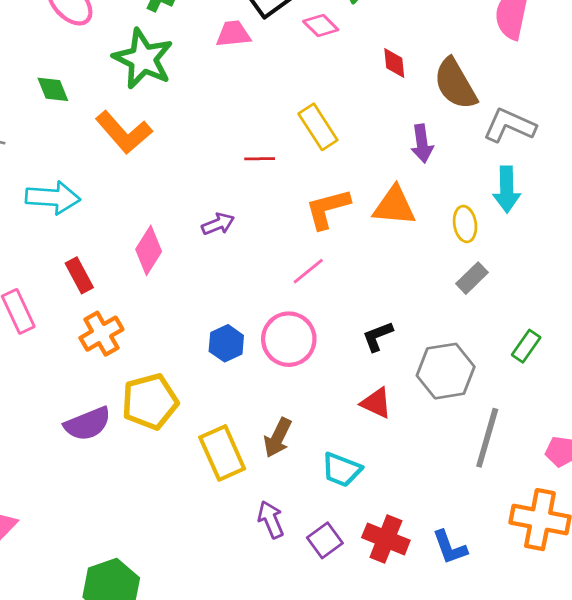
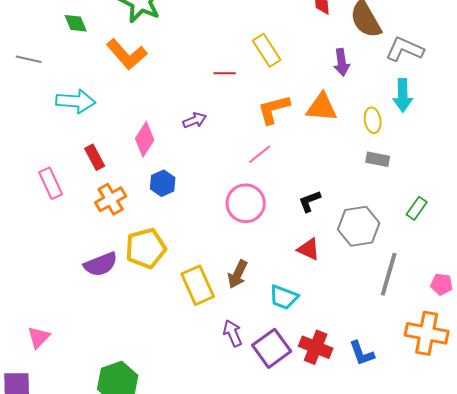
gray rectangle: (472, 278) -> (378, 159), turned 55
blue hexagon: (226, 343) -> (163, 183), moved
purple square: (325, 540) -> (272, 348), size x1.5

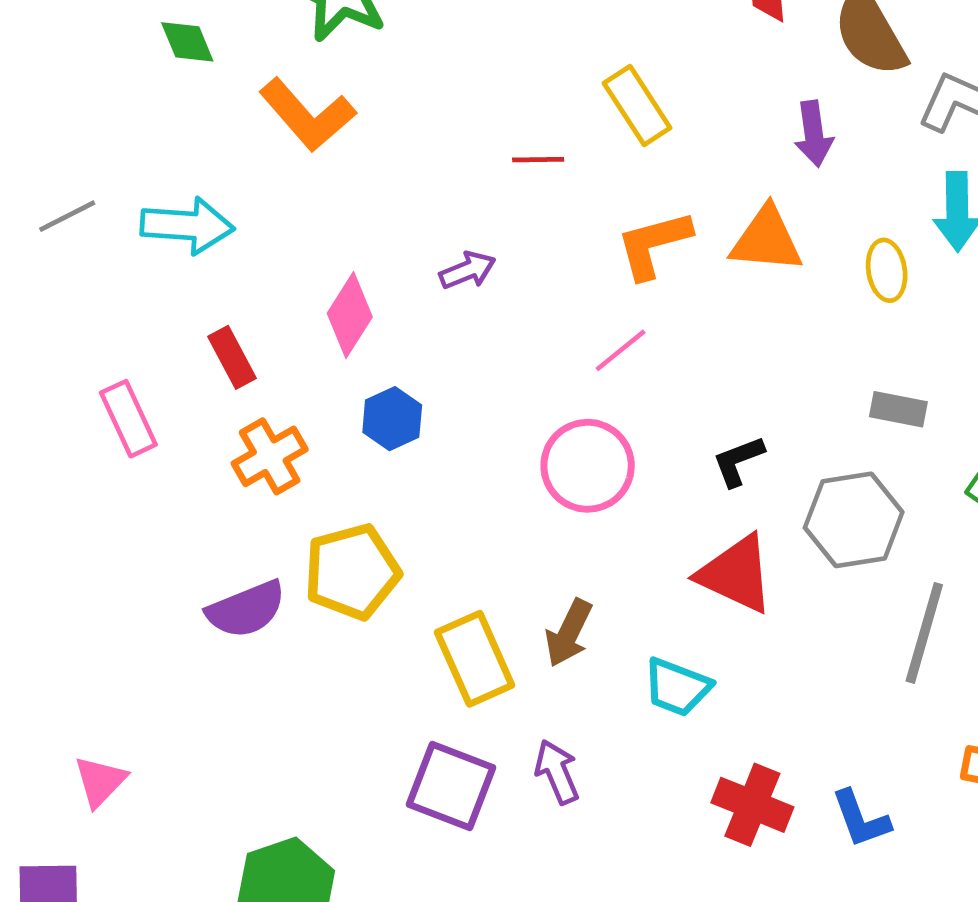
gray line: (29, 59) -> (67, 216), moved, turned -40
gray rectangle: (378, 159) -> (898, 409), moved
red triangle: (309, 249) -> (736, 574), size x1.5
purple square: (272, 348) -> (451, 786), moved, turned -33

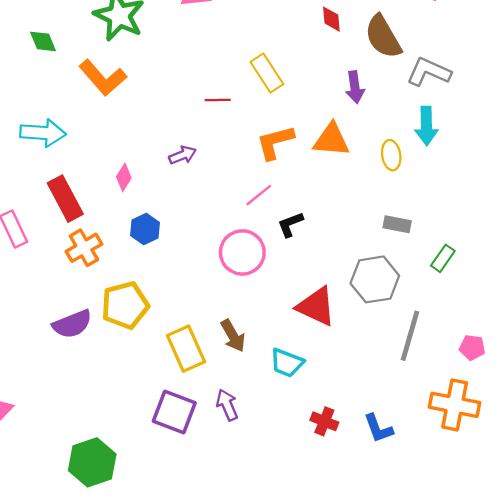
pink diamond: (350, 315) -> (124, 177), size x0.7
red rectangle: (232, 357) -> (65, 199), size x1.5
black L-shape: (738, 461) -> (290, 224), moved
brown arrow: (569, 633) -> (233, 336), turned -56
red cross: (752, 805) -> (324, 421), size x0.7

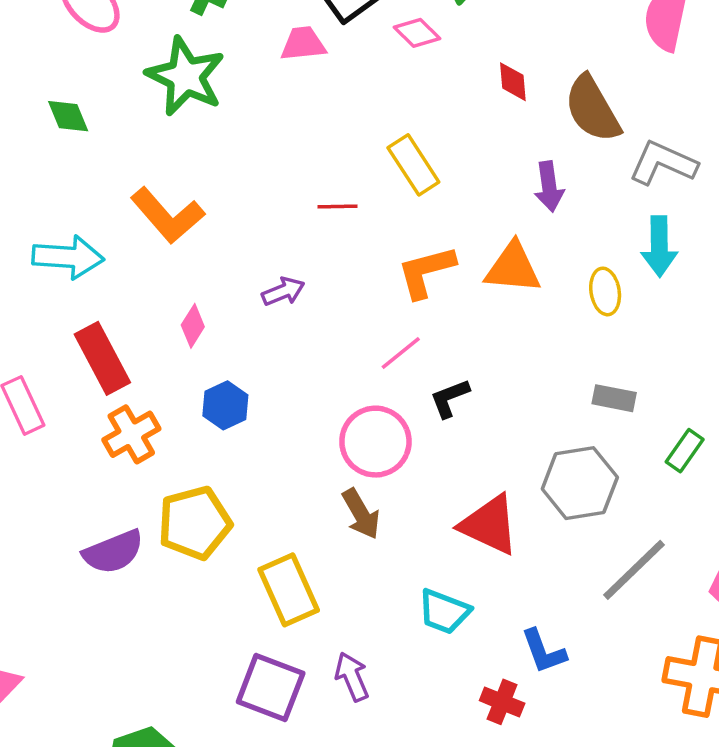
orange L-shape: (103, 78) -> (168, 216), moved
brown arrow: (233, 336) -> (361, 514), moved
gray line: (410, 336) -> (634, 570), turned 30
blue L-shape: (378, 428) -> (544, 651), moved

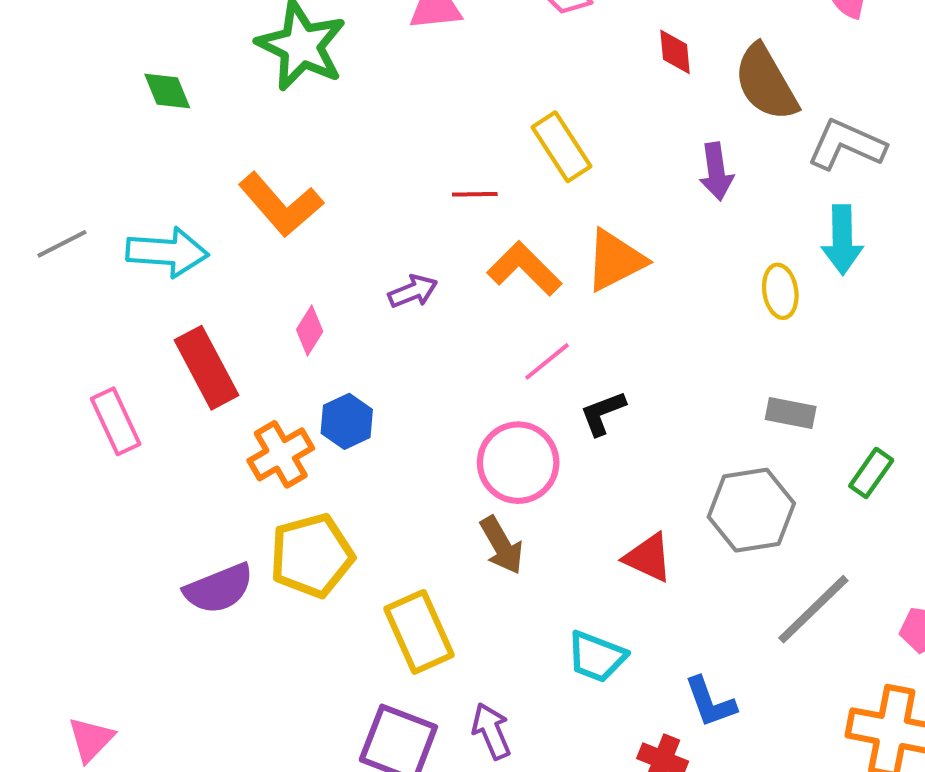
orange triangle: (513, 268) -> (615, 260), moved, turned -32
orange L-shape: (426, 272) -> (524, 269), moved, turned 60
orange cross: (131, 434) -> (281, 454), moved
red triangle: (489, 525) -> (648, 558), size x0.7

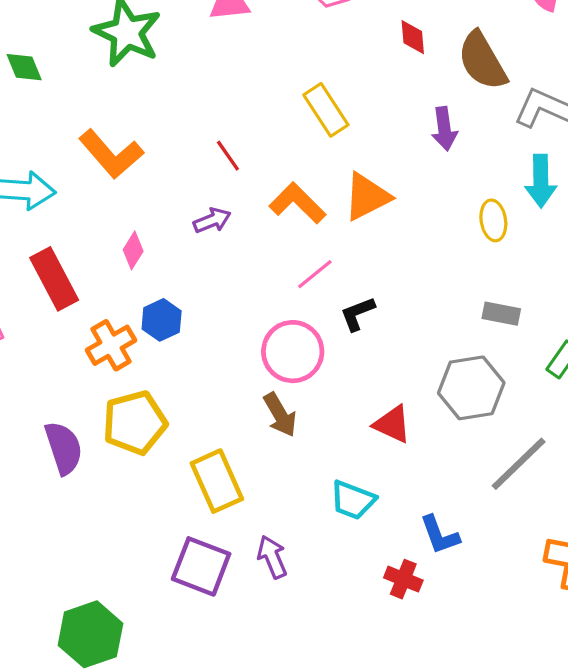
red line: (475, 194) -> (228, 156), moved, turned 56
purple semicircle: (219, 589) -> (64, 448), turned -86

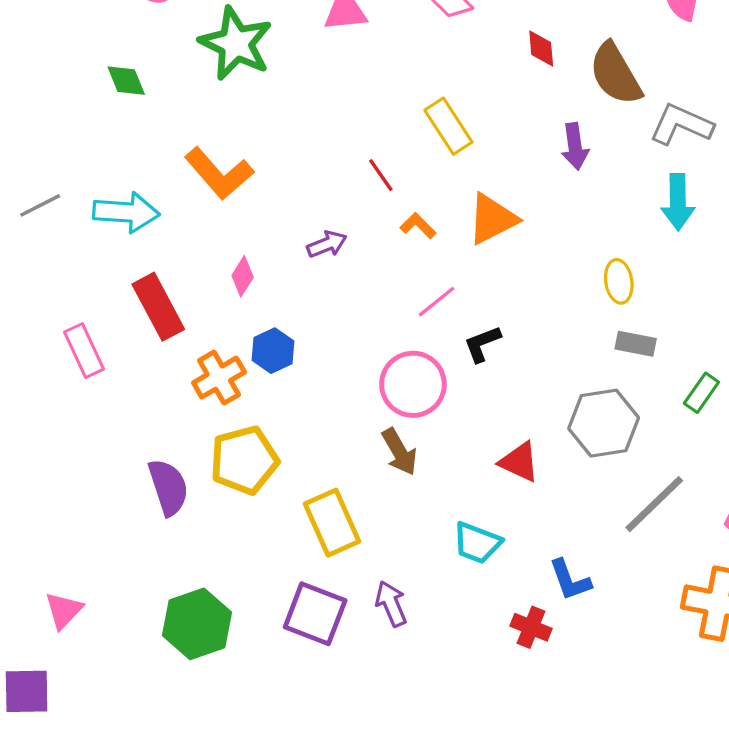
red line: (228, 156) -> (381, 175), moved
orange L-shape: (297, 203) -> (418, 226), size x0.6
yellow ellipse: (493, 220) -> (619, 281), moved
green hexagon: (90, 634) -> (197, 624), moved

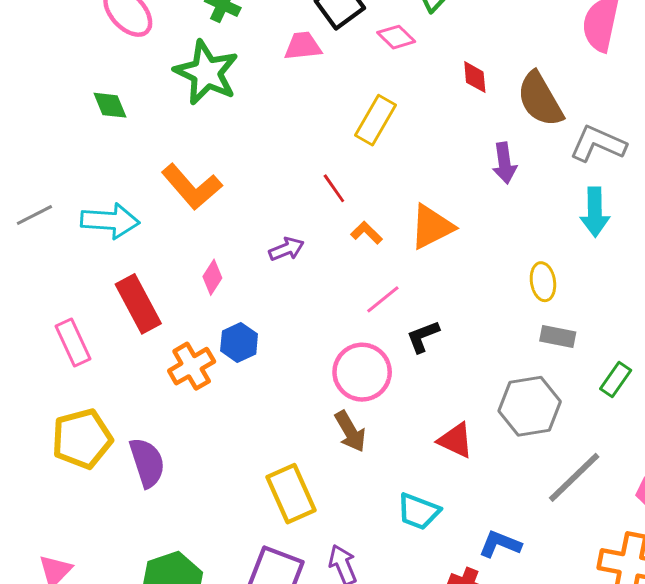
yellow rectangle: (448, 126) -> (375, 120), moved, turned 63
yellow pentagon: (244, 460) -> (82, 439), moved
blue L-shape: (570, 580) -> (500, 544), turned 132

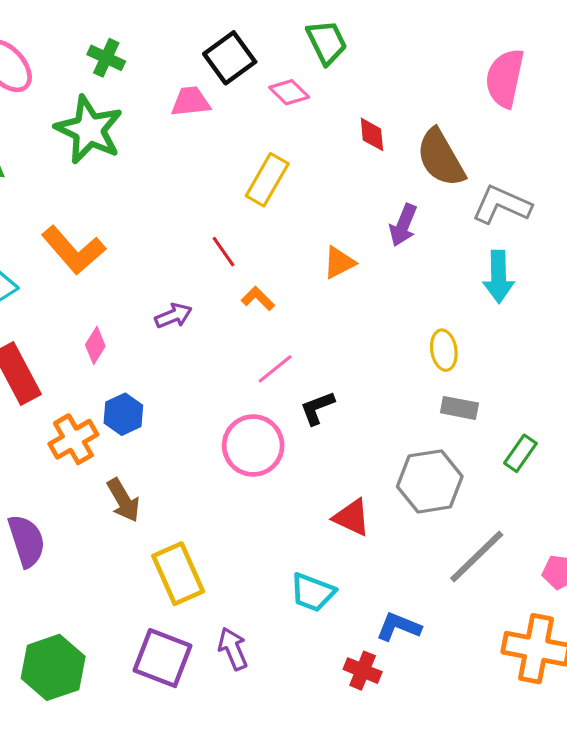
purple arrow: (504, 163) -> (403, 225), turned 30
orange triangle: (432, 227) -> (339, 263), moved, size x0.7
brown arrow: (350, 431) -> (123, 500), moved

